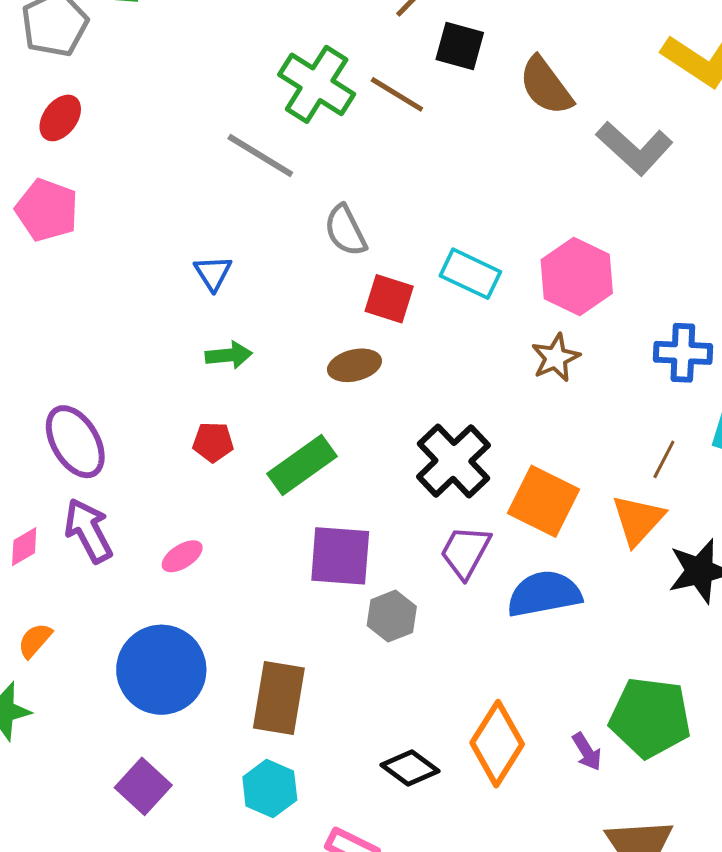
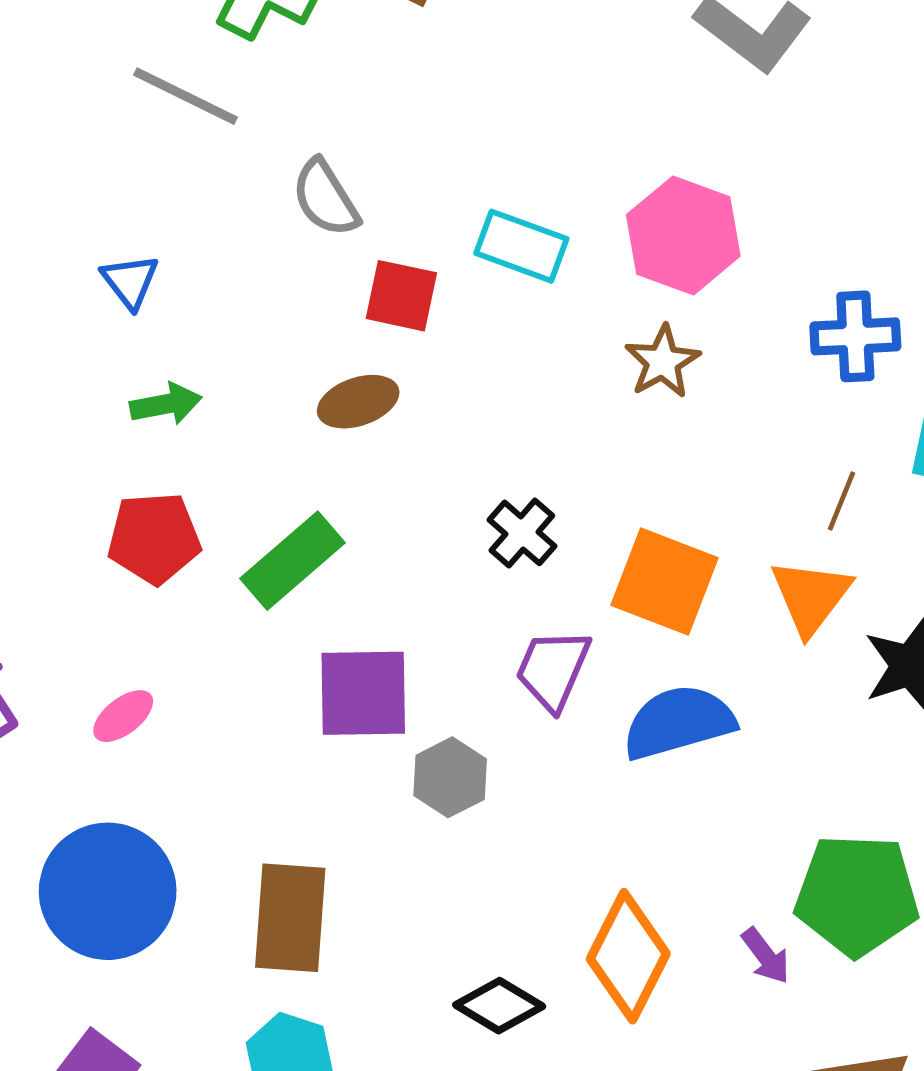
red pentagon: (213, 442) -> (154, 538), size x1.5
black cross: (453, 461) -> (522, 533), size x0.6

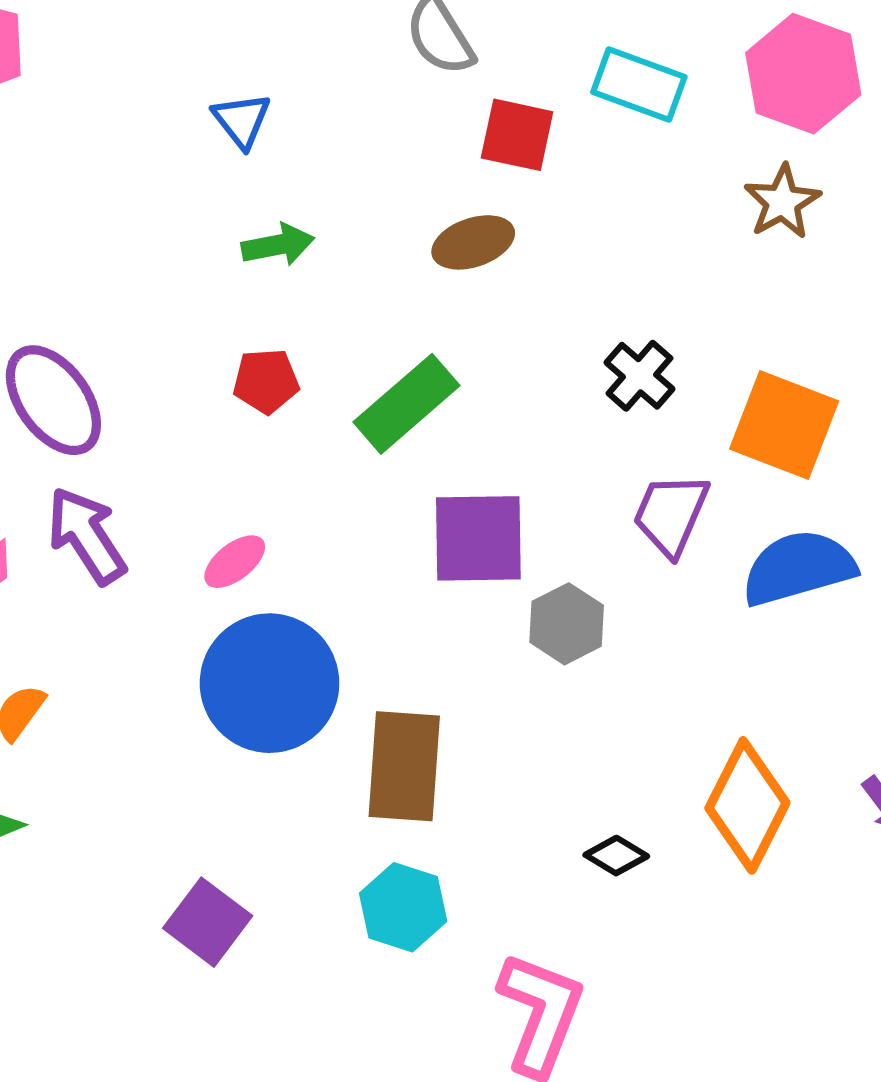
red pentagon: (154, 538) -> (266, 381), size x0.7
blue circle: (108, 891) -> (270, 683), moved
black diamond: (499, 1006) -> (616, 856), size x0.7

